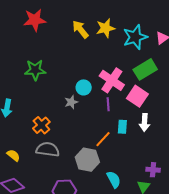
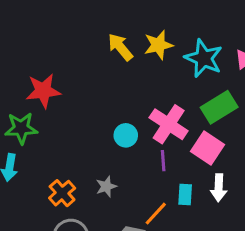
red star: (35, 20) -> (43, 91), moved
cyan star: (135, 37) -> (204, 58), turned -30
green star: (35, 70) -> (21, 128), moved
gray star: (71, 102) -> (106, 187), moved

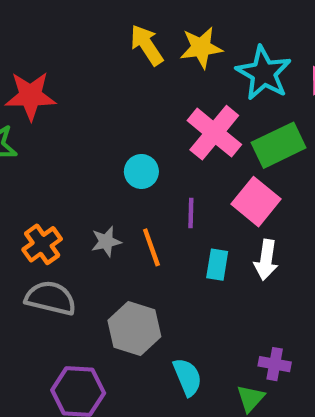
pink cross: (169, 124) -> (214, 133), moved
orange line: (156, 214) -> (151, 247), moved, turned -68

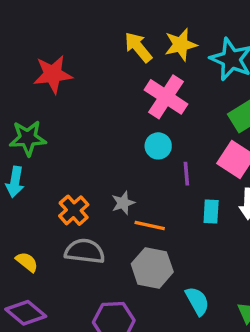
red star: (30, 96) -> (53, 74), moved
pink cross: (214, 133) -> (166, 97), moved
cyan circle: (141, 171) -> (158, 146), moved
orange line: (151, 247) -> (150, 225), moved, turned -52

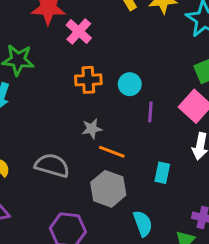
pink cross: (166, 97) -> (79, 32), moved, size x0.7
orange cross: (74, 210) -> (88, 80), moved, turned 30
cyan rectangle: (211, 211) -> (162, 173), moved

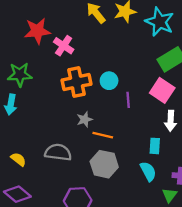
orange cross: (88, 80) -> (76, 82), size x1.4
cyan rectangle: (162, 173) -> (155, 146), moved
cyan semicircle: (143, 224) -> (148, 171), moved

